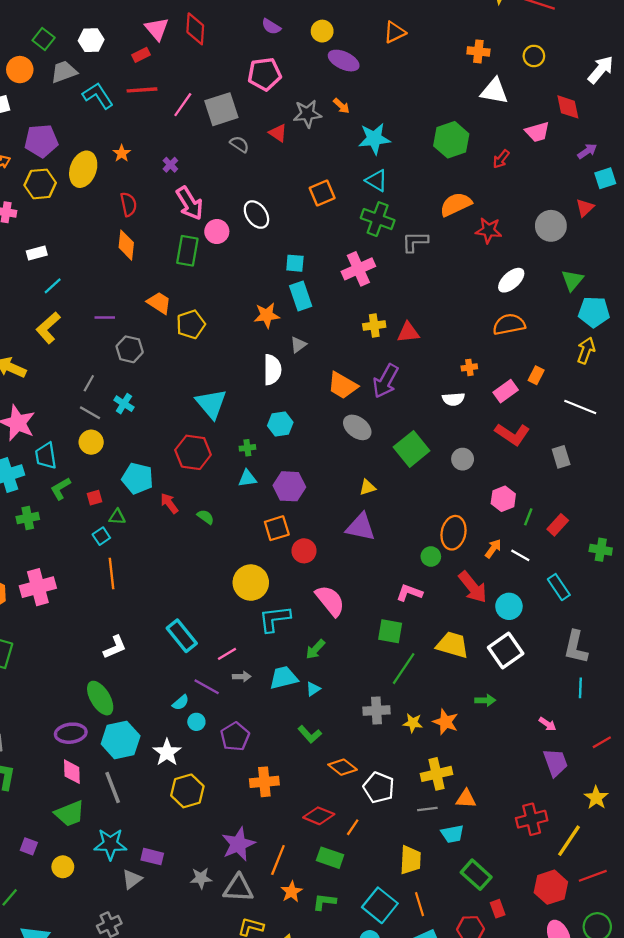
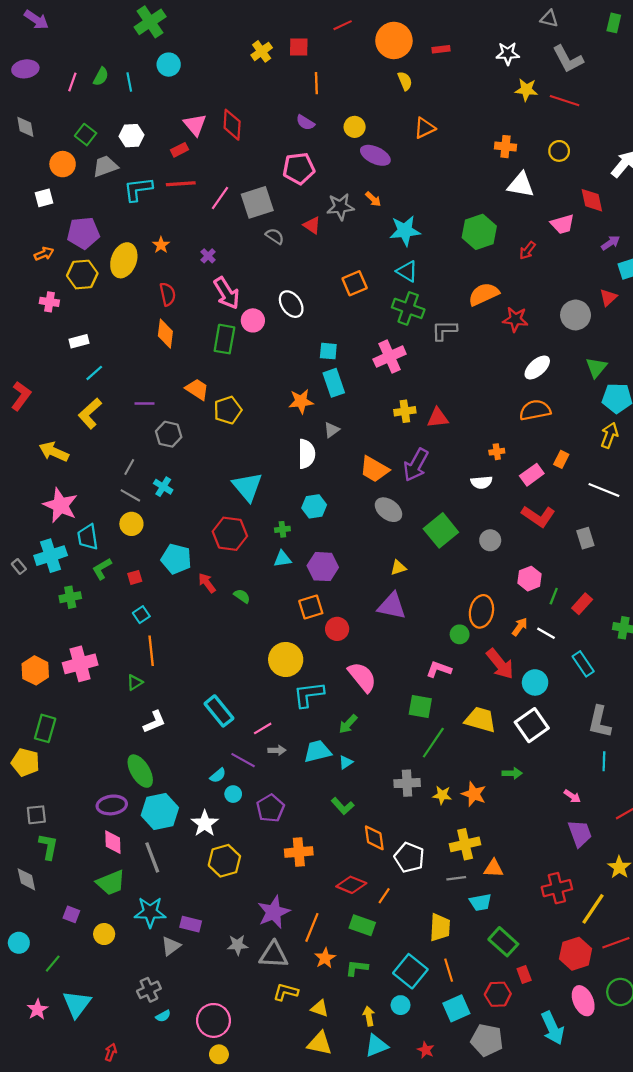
cyan L-shape: (98, 96) -> (138, 189), turned -64
green triangle: (117, 517) -> (135, 682), moved, turned -35
orange diamond: (343, 767) -> (374, 838), turned 44

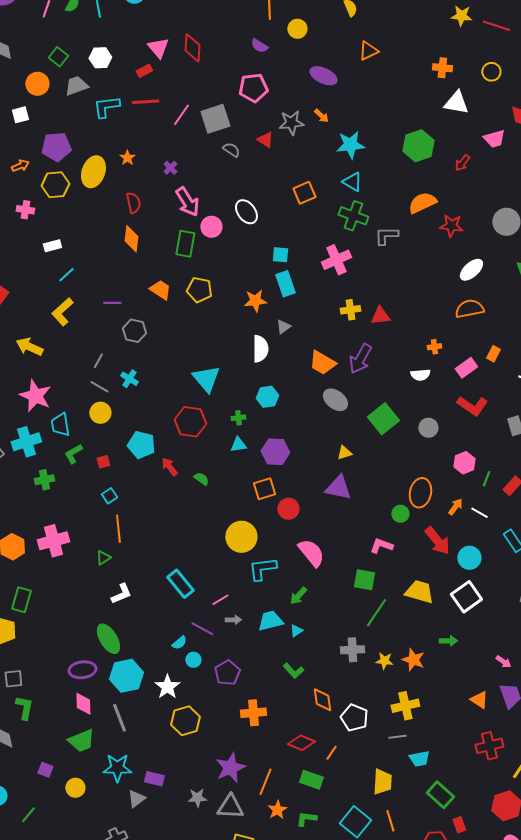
yellow circle: (355, 127) -> (297, 29), moved
yellow pentagon: (228, 410) -> (199, 290), moved, turned 30
orange triangle: (493, 868) -> (479, 700), moved, turned 30

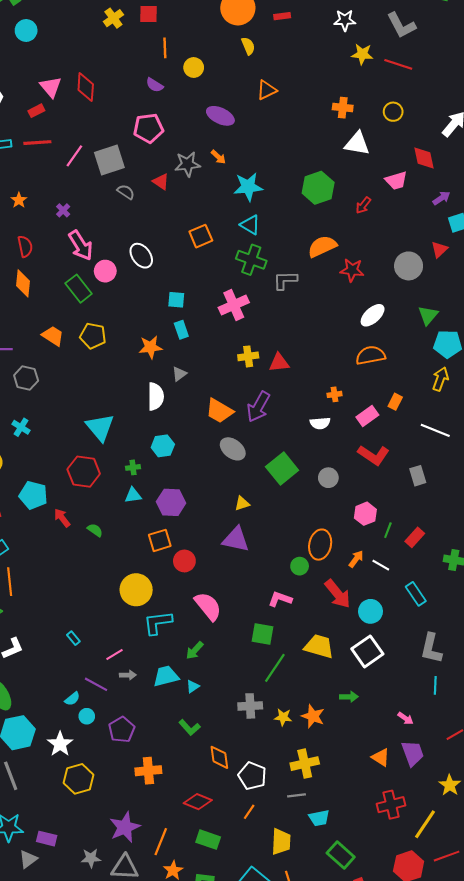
green rectangle: (185, 244) -> (79, 289), turned -48
cyan rectangle: (285, 284) -> (181, 330), size x0.7
cyan rectangle: (180, 584) -> (73, 638), size x0.5
orange line: (331, 753) -> (249, 812), moved

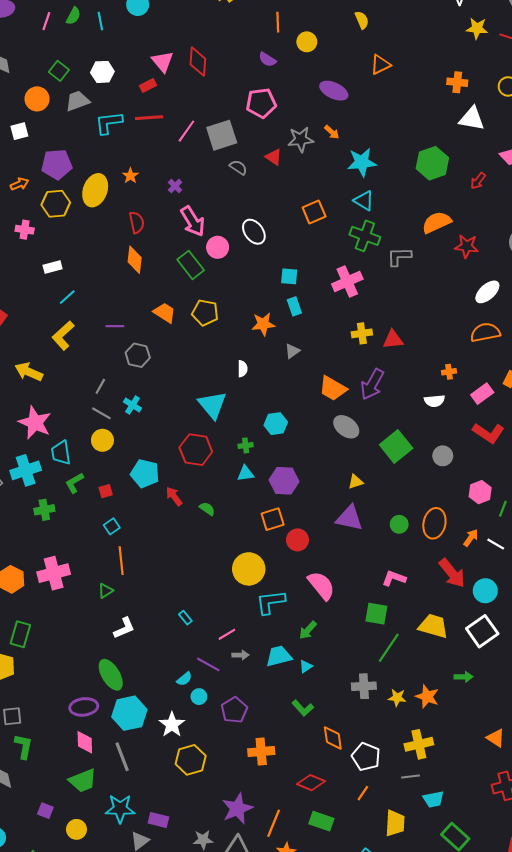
white semicircle: (156, 396) -> (242, 369), moved, size x0.6
green circle: (300, 566) -> (399, 524), moved

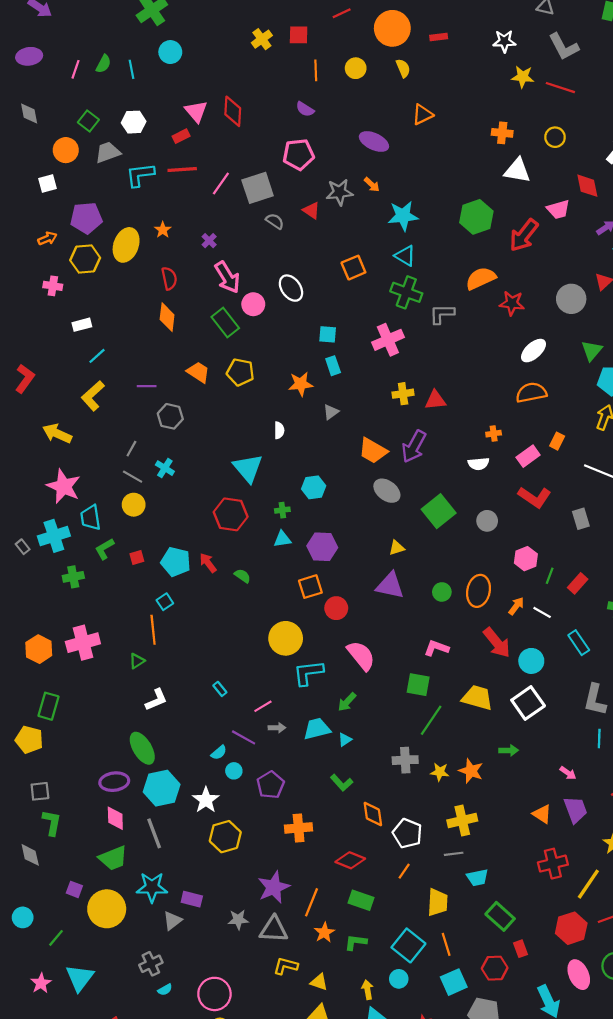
yellow circle: (307, 42) -> (356, 68), moved
red arrow: (478, 181) -> (524, 235), size x1.8
cyan pentagon: (145, 473) -> (176, 562), moved
cyan square: (112, 526) -> (165, 602), moved
yellow circle: (76, 829) -> (107, 909), size x1.8

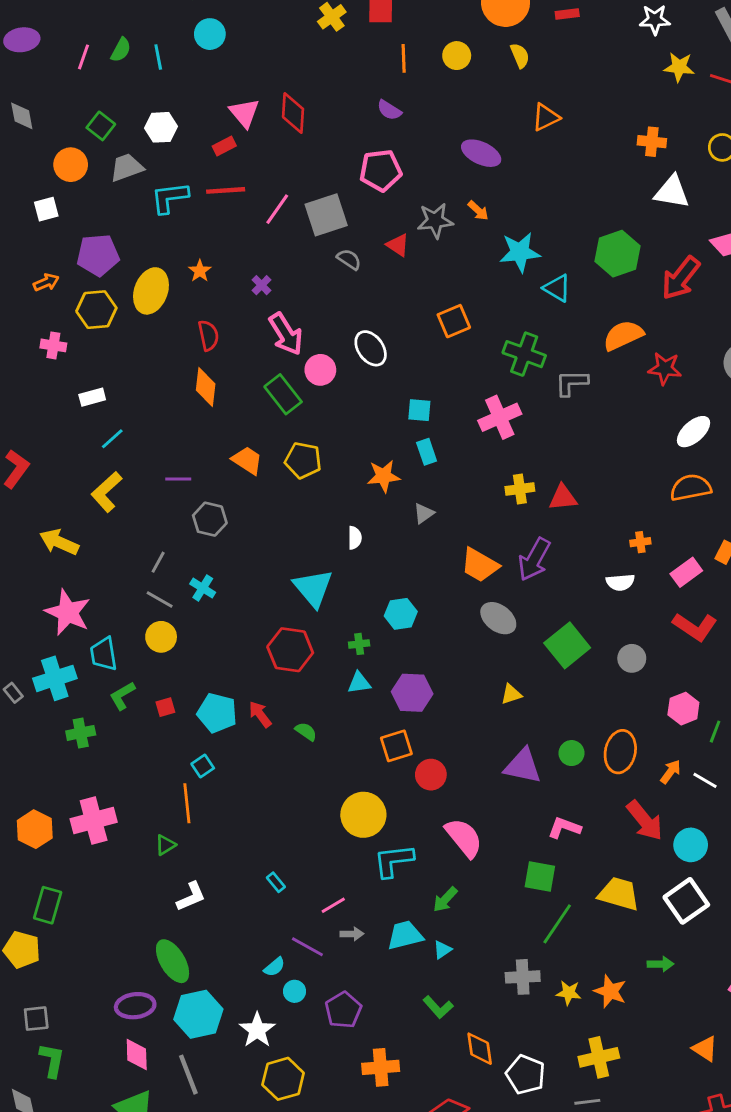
cyan triangle: (405, 256) -> (557, 288), moved
purple triangle: (390, 585) -> (523, 766), moved

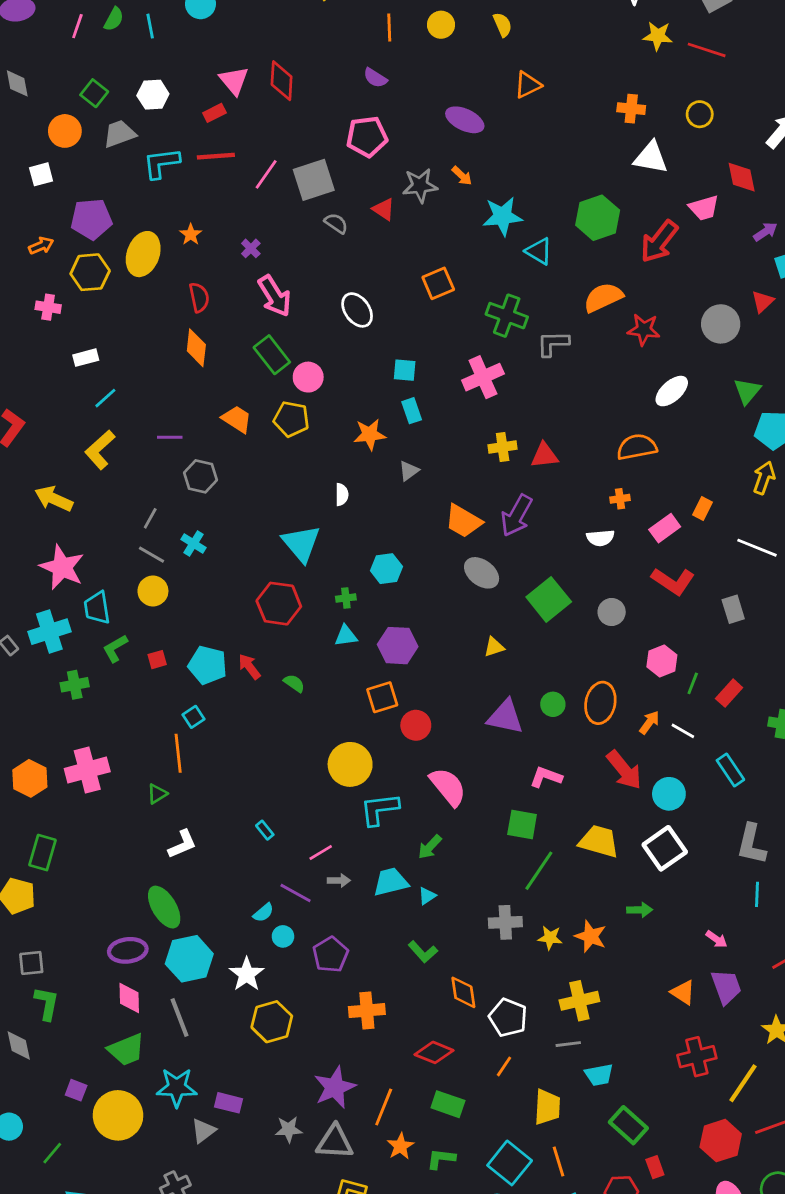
pink circle: (320, 370) -> (308, 377), moved
orange semicircle: (691, 488) -> (637, 447), moved

